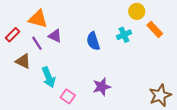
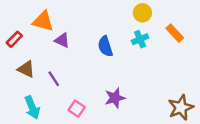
yellow circle: (137, 11) -> (142, 13), moved
purple line: (37, 43) -> (54, 79), moved
cyan arrow: (49, 77) -> (32, 107), moved

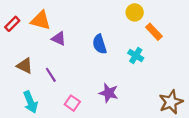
orange rectangle: (175, 33) -> (154, 32), moved
red rectangle: (14, 39) -> (12, 24), moved
cyan cross: (140, 39) -> (136, 56), moved, turned -35
purple star: (115, 98) -> (109, 93), turned 30

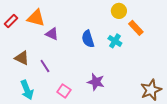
cyan cross: (136, 56) -> (115, 41), moved

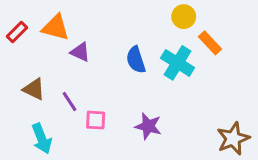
cyan cross: (115, 41) -> (178, 63), size x1.5
pink square: (64, 91) -> (96, 120), moved, turned -32

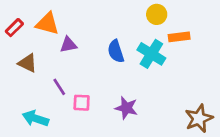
orange rectangle: (210, 43) -> (179, 37), turned -54
purple triangle: (80, 52) -> (68, 45), turned -36
brown triangle: (34, 89) -> (28, 63), moved
cyan arrow: (42, 139) -> (35, 118), turned 130

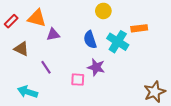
yellow circle: (157, 14) -> (103, 11), moved
pink square: (82, 103) -> (78, 80), moved
purple star: (126, 108) -> (96, 67), moved

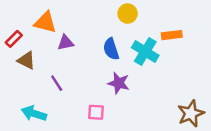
red rectangle: (11, 21) -> (14, 39), moved
pink square: (78, 80) -> (96, 112), moved

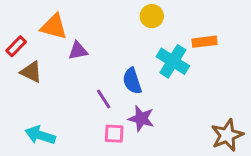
blue semicircle: (111, 49) -> (132, 81), moved
purple line: (57, 83) -> (104, 99), moved
purple star: (119, 83) -> (141, 119), moved

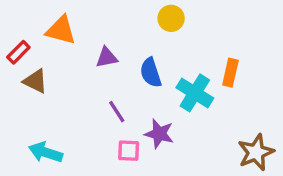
orange rectangle: (205, 42) -> (230, 73), moved, turned -70
purple triangle: (78, 51) -> (107, 57), moved
cyan cross: (173, 61) -> (195, 93), moved
blue semicircle: (132, 81) -> (151, 73), moved

